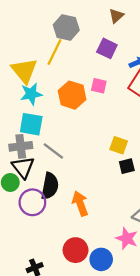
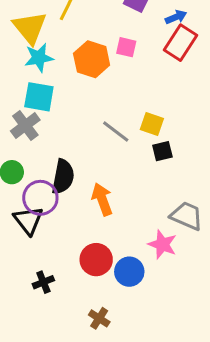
gray cross: (21, 146) -> (25, 125), turned -30
gray line: (53, 151) -> (116, 132), moved
black triangle: (23, 167) -> (28, 220), moved

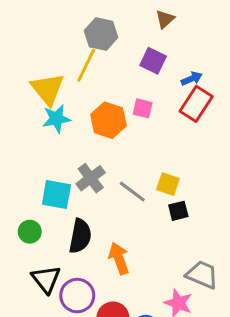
cyan square: (39, 97) -> (56, 195), moved
gray cross: (25, 125) -> (91, 178), moved
purple circle: (40, 198) -> (77, 296), moved

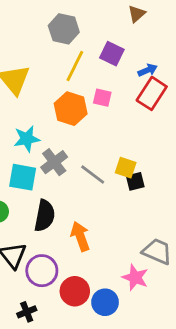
brown triangle: (165, 19) -> (137, 14), moved
yellow line: (86, 65) -> (75, 66), moved
cyan star: (56, 119) -> (27, 139), moved
black square: (178, 211) -> (135, 181), moved

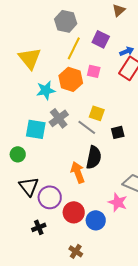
cyan star: (27, 139) -> (46, 90), moved
yellow square: (126, 168) -> (97, 113), moved
black semicircle: (45, 216) -> (94, 157), moved

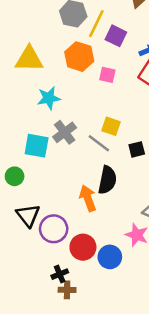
yellow line: (74, 48) -> (96, 24), moved
yellow triangle: (30, 58) -> (29, 59), turned -50
orange hexagon: (71, 79) -> (79, 57), moved
black cross: (39, 227) -> (60, 274), moved
brown cross: (76, 251) -> (67, 290), moved, turned -32

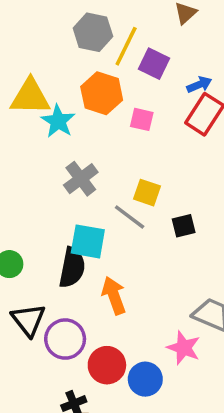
cyan star: (49, 98) -> (58, 121), moved, turned -30
gray cross: (65, 132) -> (81, 179), moved
cyan square: (37, 146) -> (88, 241), moved
black semicircle: (107, 180) -> (72, 268), moved

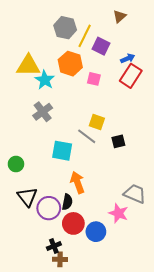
gray cross: (81, 179) -> (43, 112), moved
black semicircle: (72, 268) -> (67, 202), moved, size x0.7

